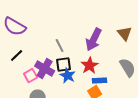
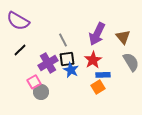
brown triangle: (125, 34) -> (123, 37), moved
purple cross: (45, 68) -> (48, 63), turned 30
pink square: (31, 76) -> (34, 82), moved

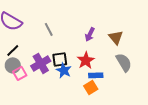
purple arrow: (97, 34) -> (90, 34), size x0.6
gray line: (63, 40) -> (49, 29), moved
pink square: (34, 82) -> (20, 73), moved
gray circle: (41, 92) -> (13, 65), moved

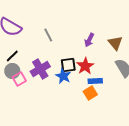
black square: (60, 59) -> (68, 65), moved

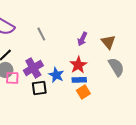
black square: (68, 65) -> (39, 88), moved
pink square: (19, 79) -> (12, 78), turned 32
blue rectangle: (95, 81) -> (79, 80), moved

